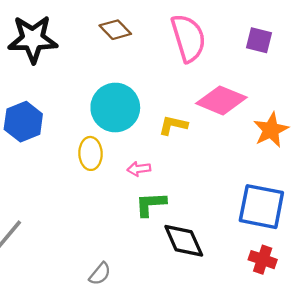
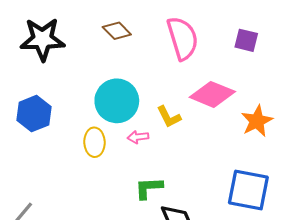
yellow L-shape: (173, 125) -> (169, 117), turned -130
pink arrow: (139, 169) -> (138, 137), moved

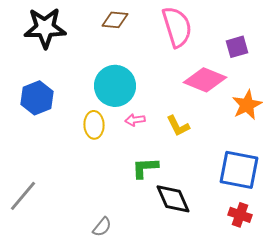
brown diamond: (117, 31) -> (115, 20), turned -40
purple square: (246, 40) -> (237, 47), moved, turned -30
yellow L-shape: (169, 117) -> (178, 126), moved

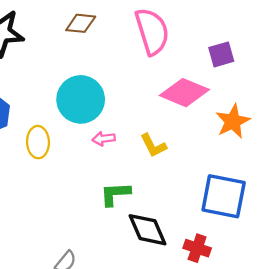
yellow ellipse: (94, 125) -> (38, 142), moved
red cross: (240, 215) -> (197, 248), moved

